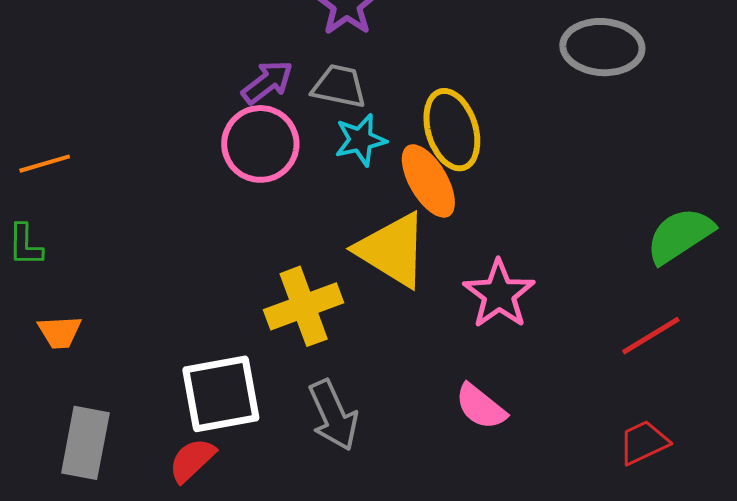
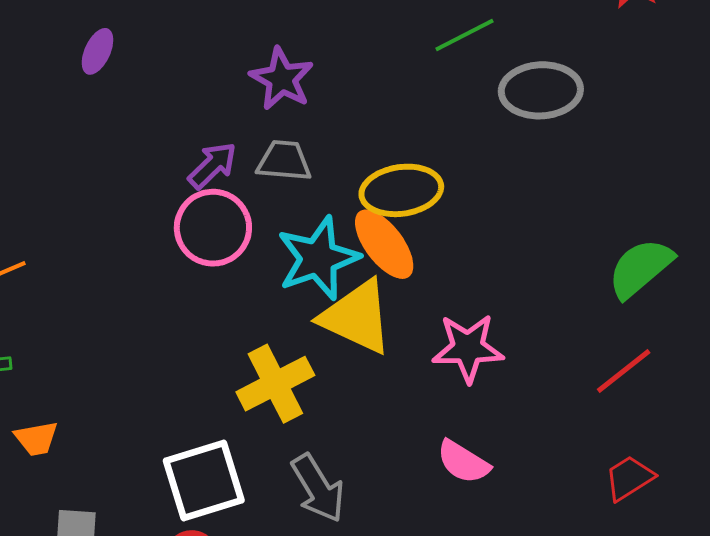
yellow ellipse: (452, 130) -> (401, 190), turned -74
cyan star: (361, 140) -> (318, 258), moved, size x1.6
pink star: (499, 294) -> (468, 348), turned -30

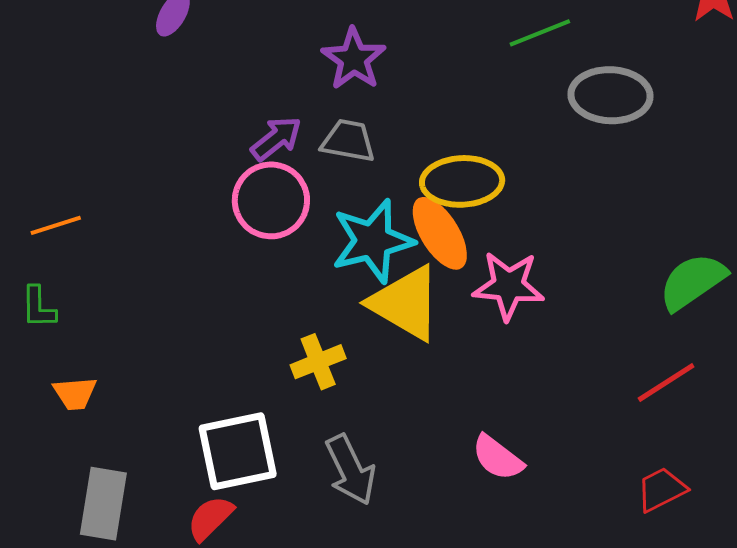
pink star: (468, 348) -> (509, 286), moved
yellow cross: (275, 384) -> (318, 362), size x0.7

